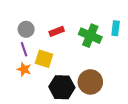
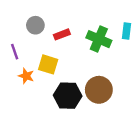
gray circle: (26, 29) -> (35, 25), moved
purple line: (24, 49) -> (15, 52), moved

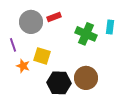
gray circle: (35, 25) -> (31, 22), size x1.5
red rectangle: (62, 34) -> (54, 17), moved

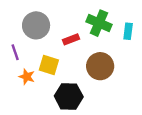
red rectangle: (54, 17) -> (71, 39), moved
green cross: (86, 34) -> (99, 23), moved
brown circle: (86, 78) -> (100, 66), moved

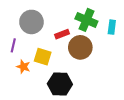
purple line: (15, 52) -> (13, 45), turned 32
brown circle: (100, 66) -> (80, 47), moved

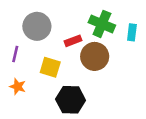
orange star: (23, 67) -> (18, 87), moved

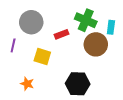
brown circle: (95, 56) -> (96, 44), moved
orange star: (18, 87) -> (27, 84), moved
black hexagon: (71, 100) -> (78, 84), moved

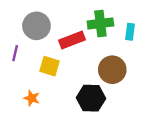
green cross: (86, 20) -> (100, 23), turned -30
red rectangle: (62, 34) -> (72, 40), size x1.5
brown circle: (96, 44) -> (112, 70), moved

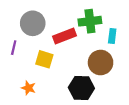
cyan rectangle: (130, 32) -> (112, 36), moved

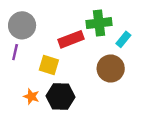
gray circle: (33, 23) -> (22, 25), moved
cyan rectangle: (112, 36) -> (123, 39), turned 32
black hexagon: (81, 88) -> (61, 96), moved

